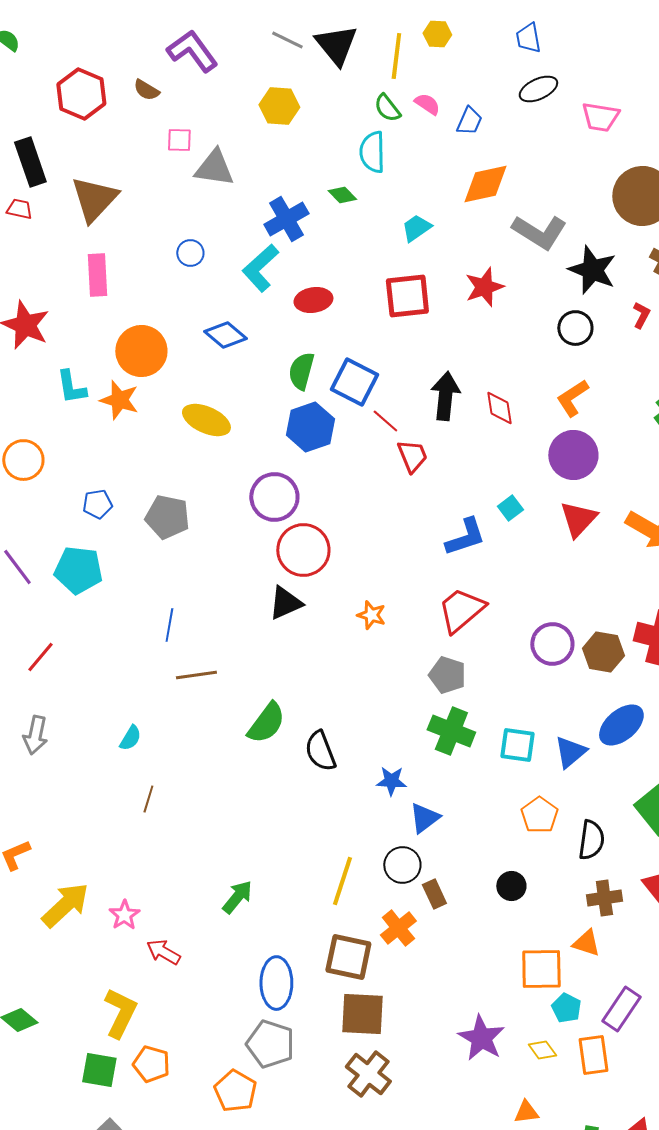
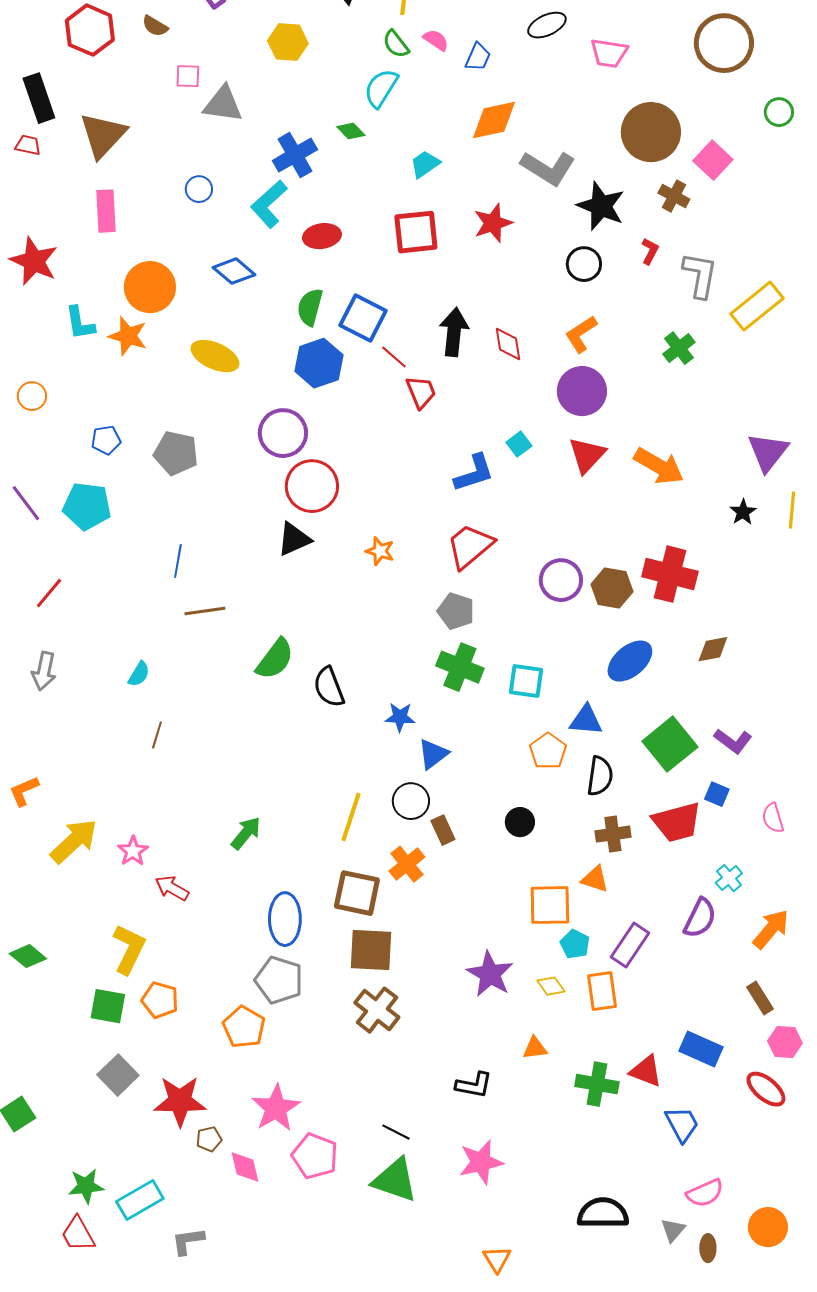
cyan semicircle: (372, 152) -> (381, 88), turned 33
orange circle: (23, 460) -> (32, 396), size x0.7
blue triangle: (570, 752) -> (586, 720), moved, turned 45

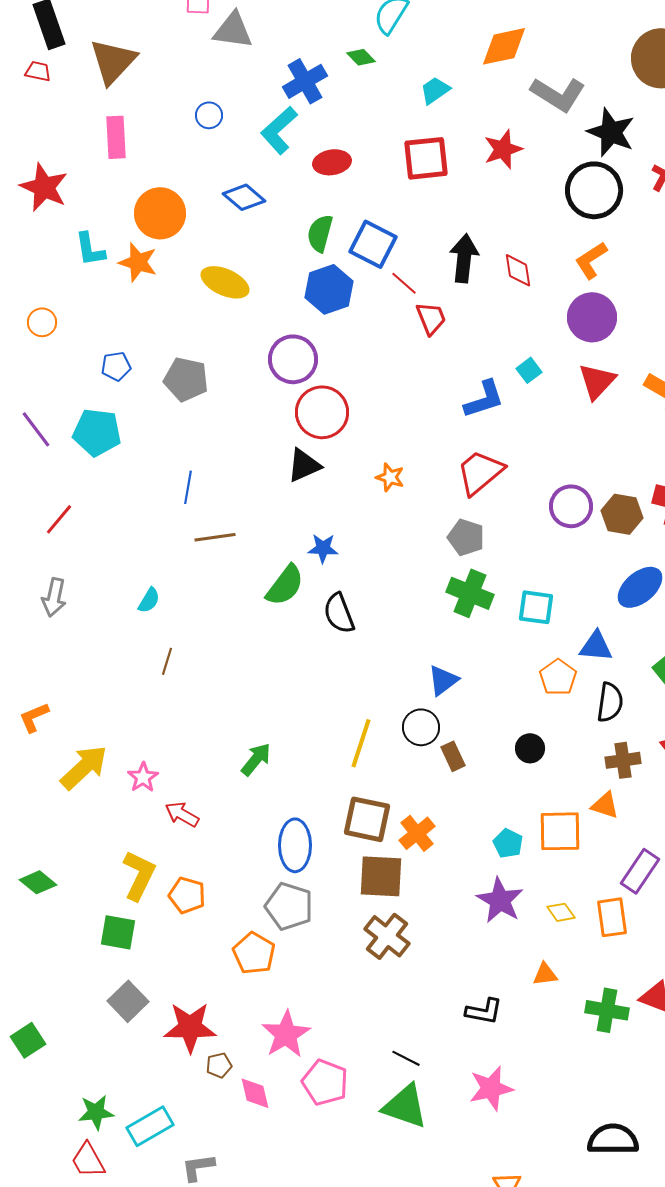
black circle: (584, 264) -> (594, 190), size x1.6
blue star: (400, 717) -> (323, 548), moved
orange cross: (407, 864) -> (417, 833), moved
cyan pentagon: (575, 944) -> (508, 843), moved
orange pentagon: (160, 1000) -> (187, 895), moved

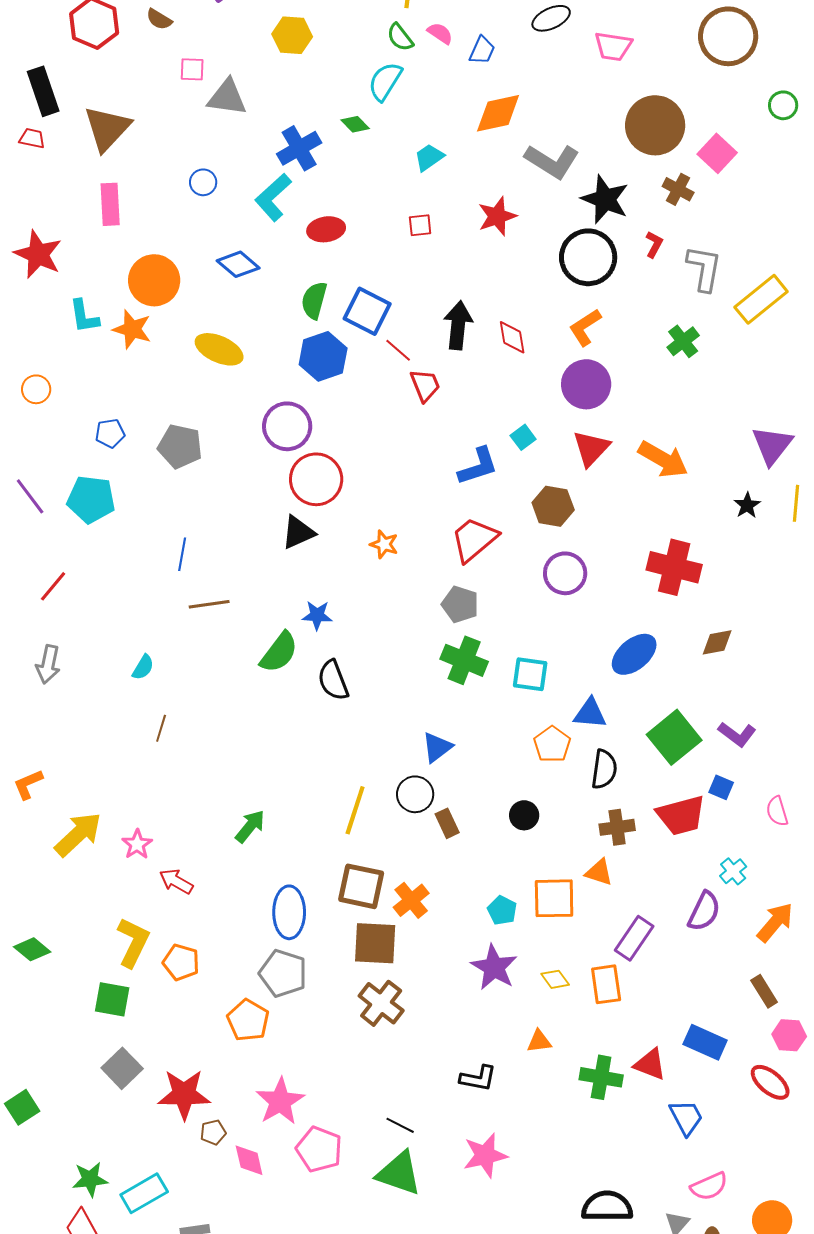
red square: (426, 158) -> (420, 225), size x0.5
brown hexagon: (622, 514) -> (553, 506), moved

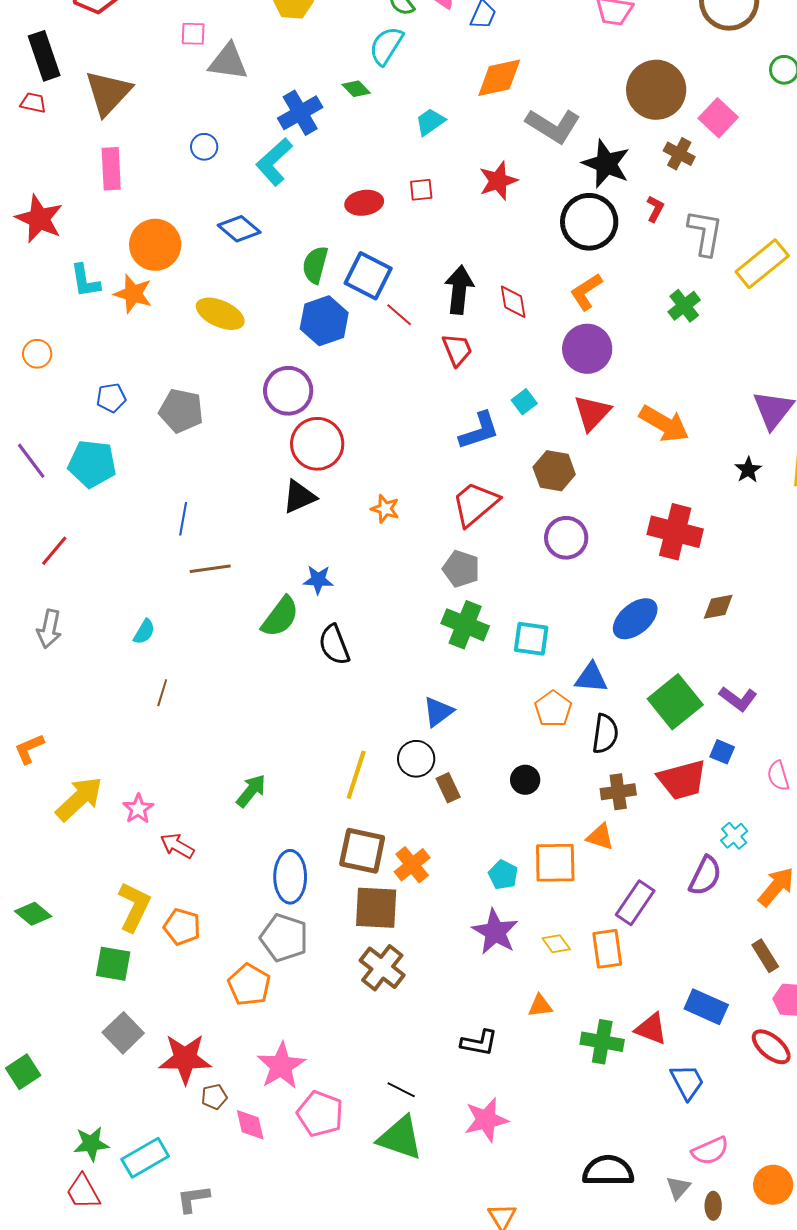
red ellipse: (326, 229) -> (364, 203), moved
red trapezoid: (425, 385) -> (457, 350), moved

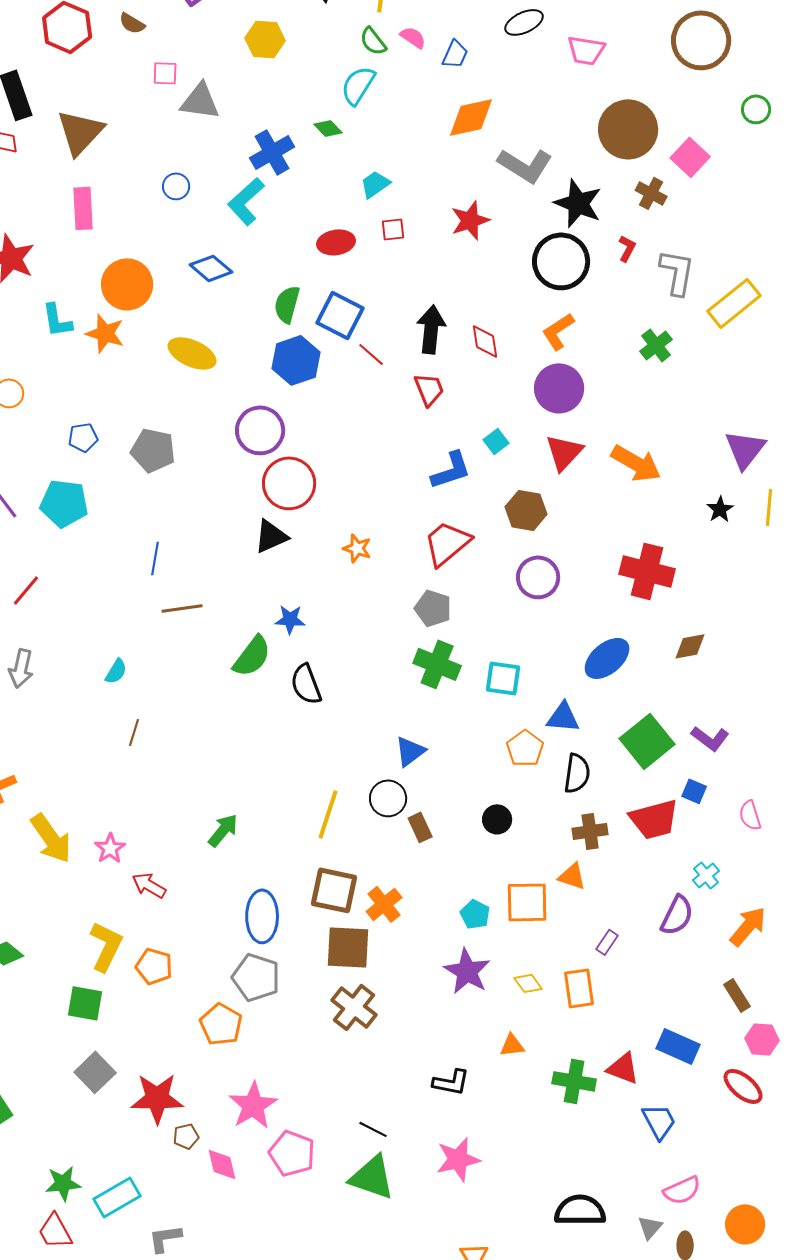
cyan trapezoid: (430, 122) -> (375, 184), moved
yellow arrow: (79, 799) -> (51, 838), turned 98
purple rectangle: (635, 903) -> (607, 942), size x0.6

